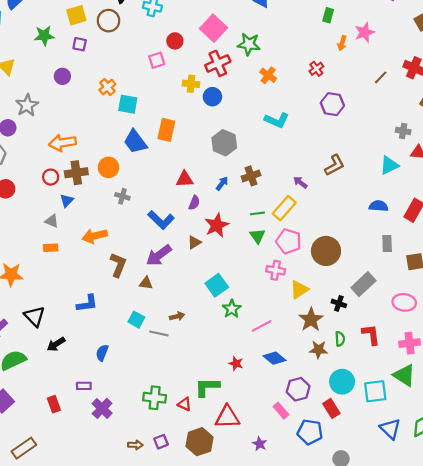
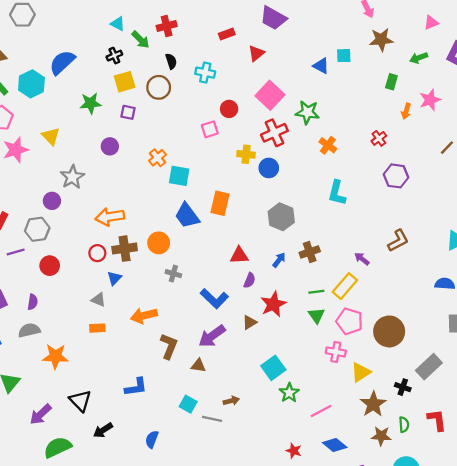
cyan L-shape: (277, 120) -> (337, 193), turned 80

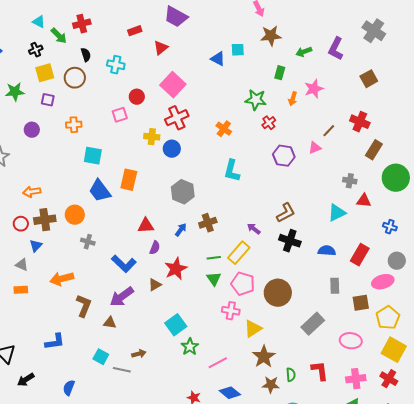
pink triangle: (431, 23) -> (315, 148), moved
green star: (307, 112) -> (256, 100), moved
orange cross: (158, 158) -> (74, 125), moved, turned 35
orange arrow: (110, 217) -> (32, 192), size x0.7
black cross: (403, 387) -> (290, 241), moved, size x1.5

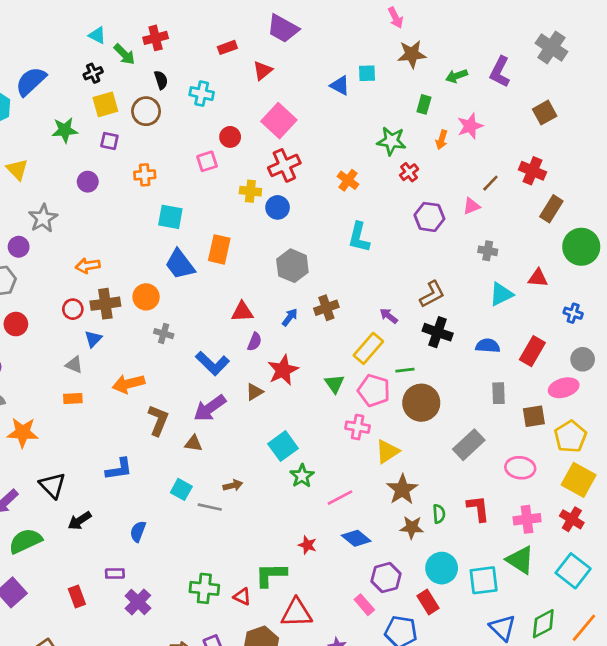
gray cross: (350, 181) -> (488, 251), moved
green line: (214, 258) -> (405, 370), moved

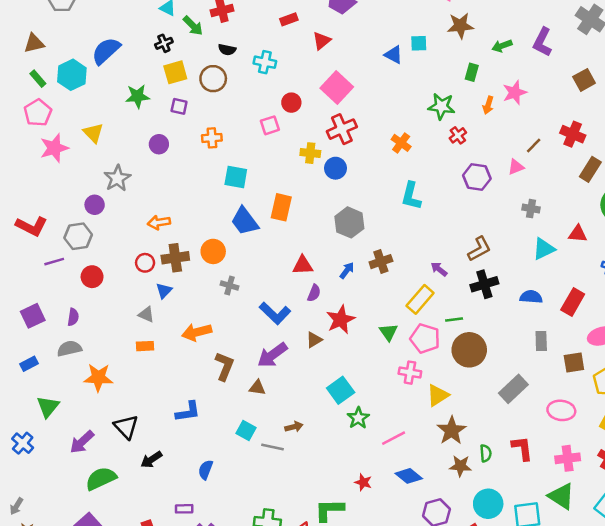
black semicircle: (161, 80) -> (227, 50), turned 120
black cross: (438, 332) -> (484, 284), turned -36

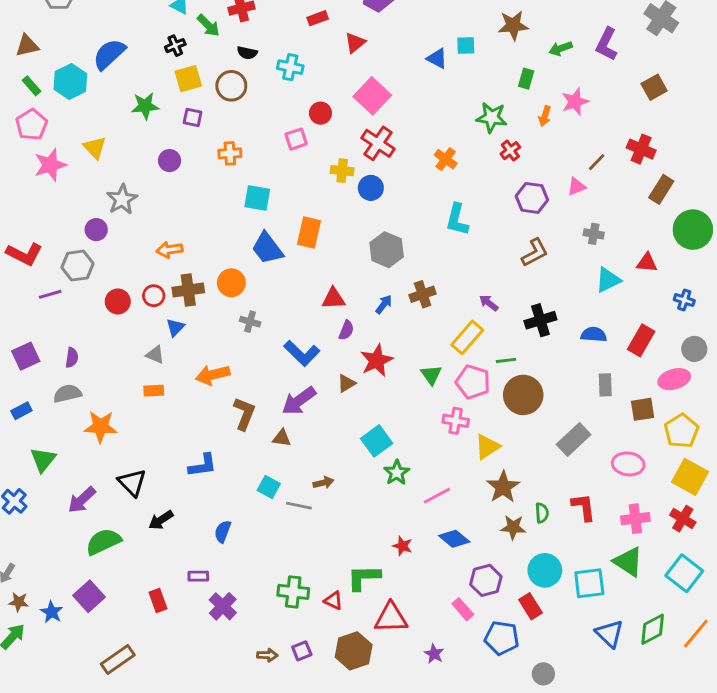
red cross: (342, 129) -> (378, 143), turned -32
brown L-shape: (479, 249) -> (535, 253), moved
red circle: (92, 277) -> (118, 301), moved

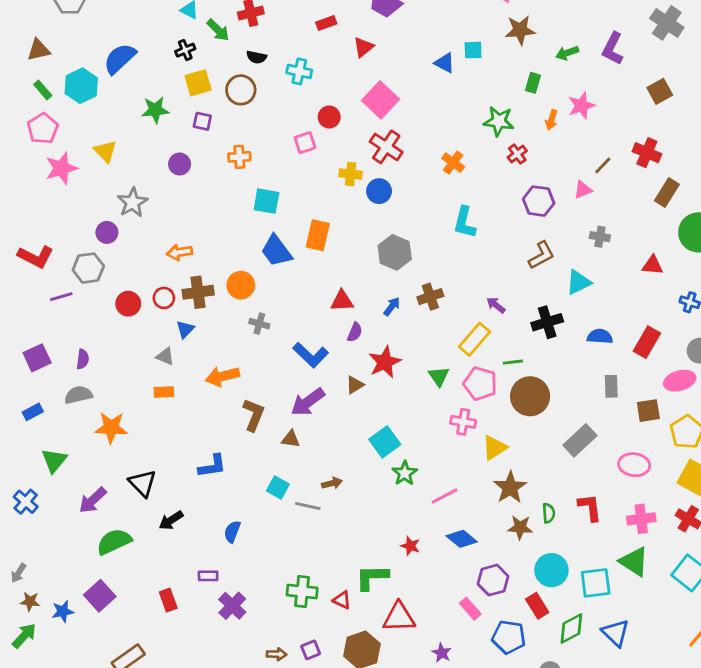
cyan triangle: (608, 280) -> (579, 282), moved
blue star: (52, 612) -> (63, 611), turned 30
green diamond: (653, 629) -> (571, 629), moved

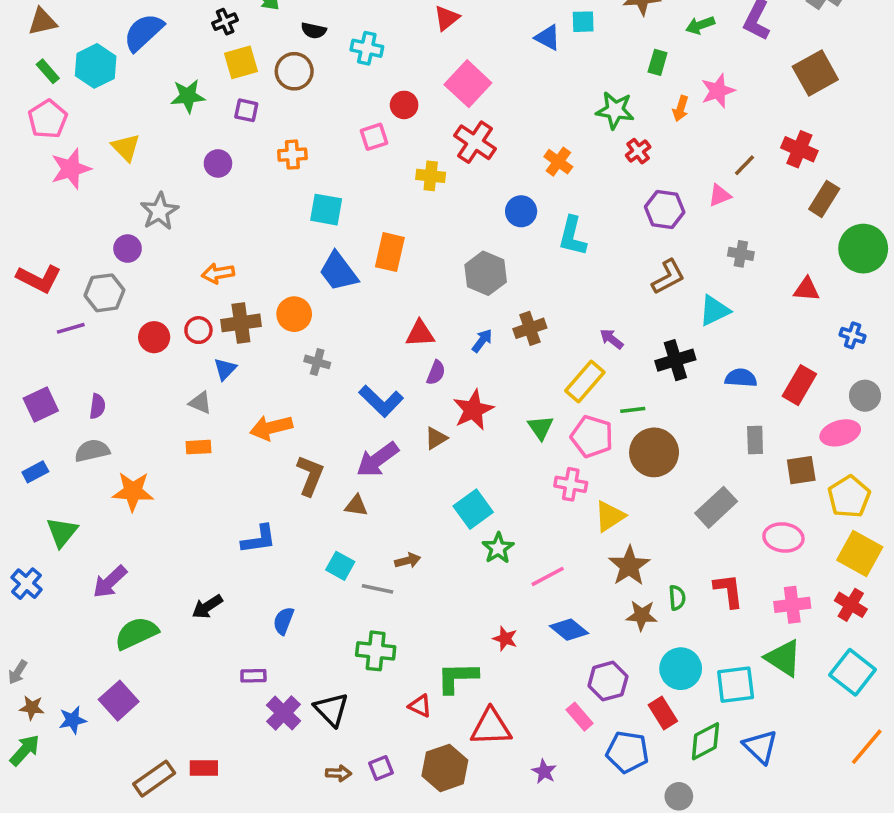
brown square: (660, 91) -> (815, 73), size x1.4
blue circle: (379, 191) -> (521, 211), moved
black triangle: (142, 483) -> (331, 709), moved
green cross: (302, 591) -> (376, 651), moved
red rectangle: (168, 600) -> (204, 768), moved, turned -70

